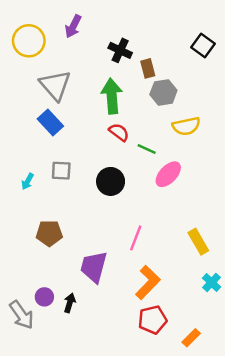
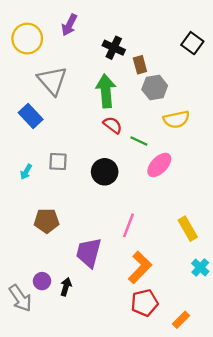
blue rectangle: (50, 123) -> (31, 116), moved

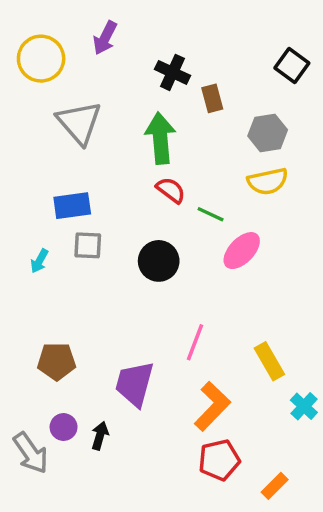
gray hexagon: (155, 88) -> (268, 133), moved
blue rectangle: (31, 116) -> (72, 206), moved, turned -55
brown pentagon: (47, 221) -> (57, 361), moved
yellow rectangle: (188, 229) -> (269, 361), moved

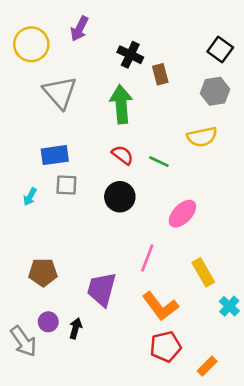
gray hexagon: (268, 133) -> (215, 91), moved
red semicircle: (171, 190) -> (122, 155), moved
pink ellipse: (242, 251) -> (182, 214), moved
orange L-shape: (212, 406) -> (160, 306), turned 99

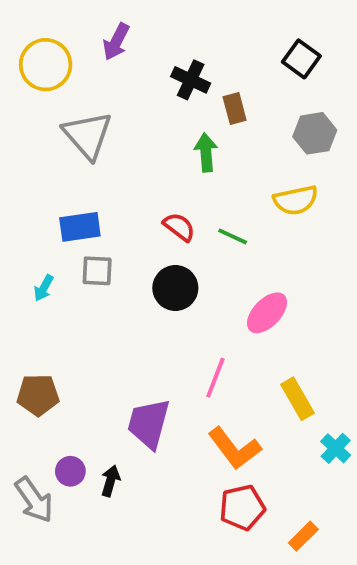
black square: (220, 50) -> (301, 59), moved
green arrow: (121, 104) -> (206, 152), moved, size x0.7
brown pentagon: (43, 272) -> (38, 395), moved

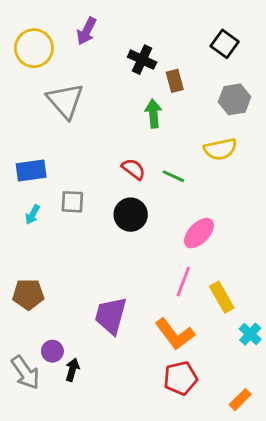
blue rectangle: (80, 227) -> (31, 170), moved
pink line: (215, 378) -> (183, 281), moved
black arrow: (110, 481) -> (72, 370), moved
orange rectangle: (303, 536) -> (240, 400), moved

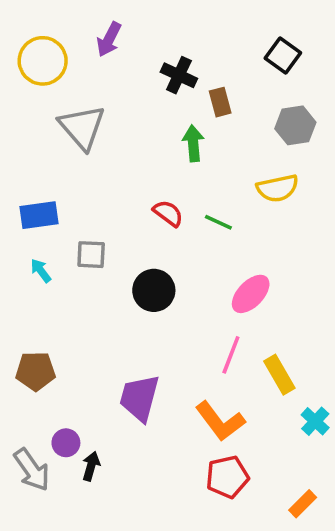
cyan arrow: (33, 215) -> (41, 271), turned 114
black circle: (131, 215) -> (154, 290), moved

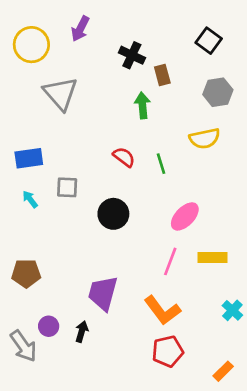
green line: (218, 222) -> (161, 164), turned 48
yellow rectangle: (279, 375) -> (213, 257), moved, turned -60
black arrow: (91, 466) -> (82, 332), moved

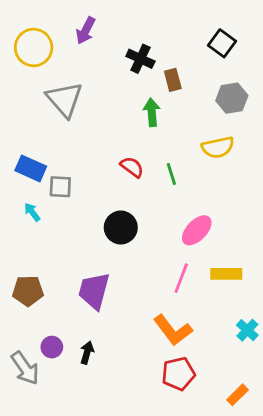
blue rectangle: (29, 158) -> (31, 168), turned 32
gray square: (67, 187) -> (60, 187), moved
purple trapezoid: (103, 293) -> (94, 291), moved

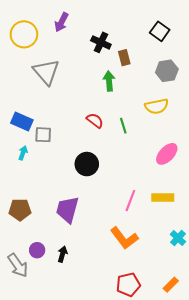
cyan arrow: (32, 212) -> (23, 153), turned 56
pink ellipse: (197, 230) -> (167, 154), moved
red pentagon: (178, 374) -> (128, 285), moved

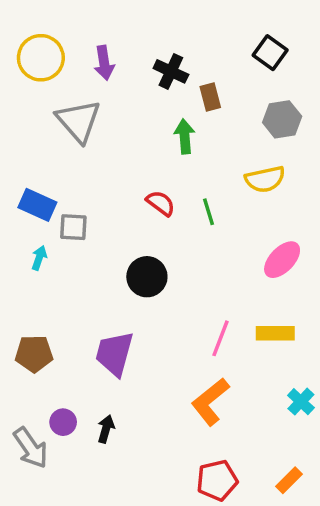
purple arrow: (61, 22) -> (104, 63), moved, turned -36
orange L-shape: (124, 238) -> (210, 402), turned 88

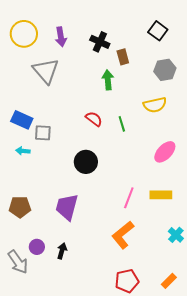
cyan arrow: (39, 258) -> (23, 151), turned -104

